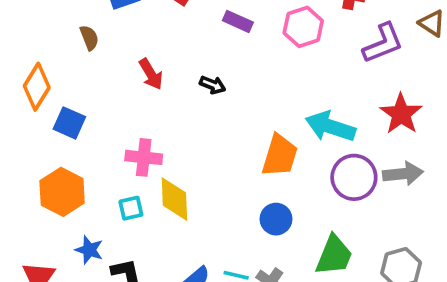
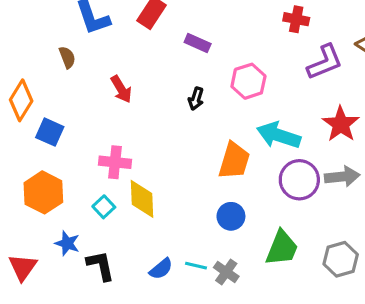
pink hexagon: (303, 27) -> (248, 81), moved
black arrow: (213, 85) -> (196, 99), moved, turned 85
cyan square: (131, 208) -> (104, 207), turned -30

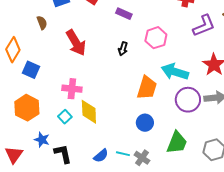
red arrow: (121, 89) -> (76, 43), size x1.5

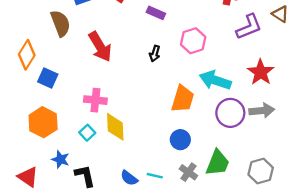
brown semicircle: (42, 23) -> (60, 23), size x1.6
red triangle: (14, 155) -> (28, 177), turned -30
blue semicircle: (101, 156) -> (129, 178), turned 77
gray cross: (142, 158) -> (188, 172), moved

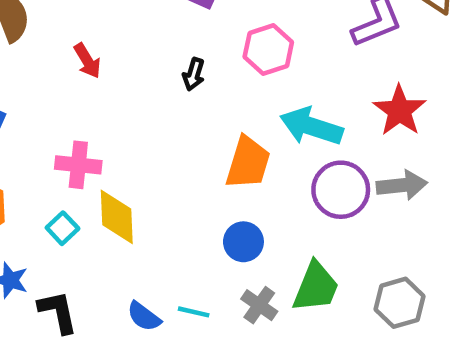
red arrow: (100, 47) -> (87, 61), size x0.6

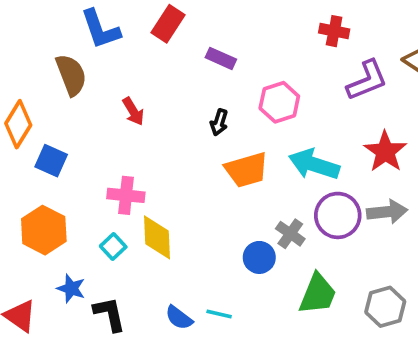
orange trapezoid: (248, 163) -> (246, 170), moved, turned 57
gray cross: (259, 305) -> (290, 234), moved

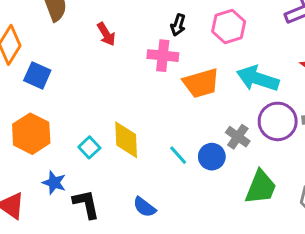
black arrow: (219, 122) -> (178, 25), moved
pink cross: (126, 195) -> (163, 56), moved
cyan line: (219, 314) -> (178, 155), moved, turned 35

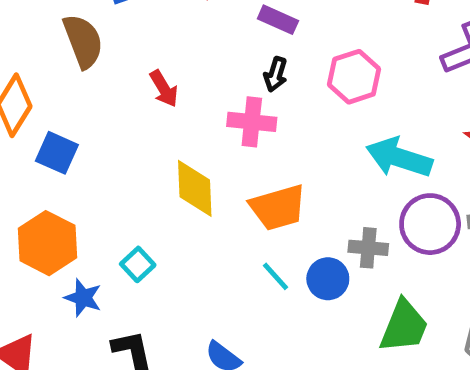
orange trapezoid: (201, 83) -> (278, 207), moved
gray cross: (238, 137) -> (368, 248), turned -30
yellow diamond: (126, 140) -> (195, 188), moved
blue star: (54, 183) -> (83, 298), moved

